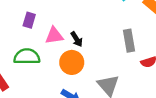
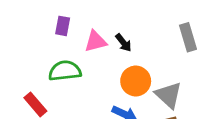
orange circle: (72, 62) -> (136, 81), moved

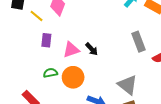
green semicircle: (65, 71) -> (50, 73), size x0.6
orange circle: (136, 81) -> (73, 77), moved

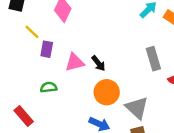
yellow line: (36, 16) -> (32, 32), moved
orange circle: (73, 77) -> (107, 92), moved

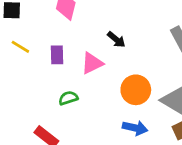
yellow line: (32, 32) -> (20, 47), moved
black arrow: (98, 63) -> (116, 40), moved

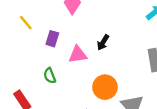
black arrow: (116, 40) -> (103, 42), turned 63
green semicircle: (68, 98) -> (50, 76), turned -112

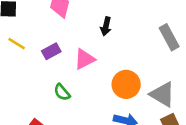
purple rectangle: (52, 39) -> (51, 51), turned 63
black arrow: (103, 42) -> (106, 26), moved

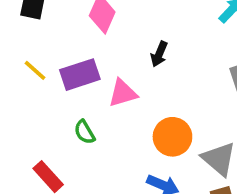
yellow line: (17, 44) -> (35, 70), moved
purple rectangle: (51, 51) -> (80, 75), size x1.5

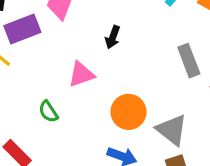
purple rectangle: (80, 75) -> (22, 29), moved

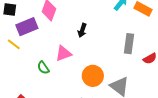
gray rectangle: (189, 61) -> (129, 44), turned 30
green semicircle: (48, 112) -> (43, 68), moved

